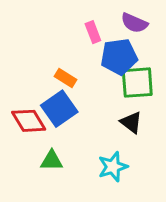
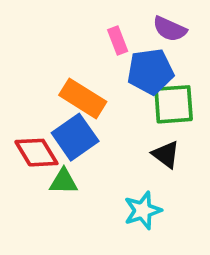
orange rectangle: (65, 78) -> (83, 98), size x1.6
green triangle: (52, 161) -> (63, 182), moved

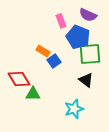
blue pentagon: (150, 71) -> (78, 37), turned 30
orange rectangle: (83, 98) -> (43, 51), size x0.6
blue square: (75, 137) -> (54, 61), moved, size x0.6

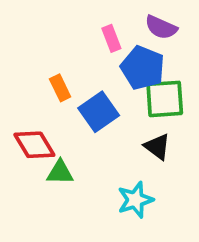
orange rectangle: (43, 51) -> (60, 88), moved, turned 32
blue square: (54, 61) -> (99, 112), size x1.5

